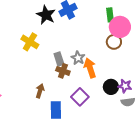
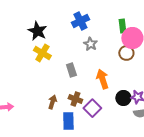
black star: (46, 15) -> (37, 31), moved
gray star: (78, 58) -> (90, 44), moved
brown cross: (63, 71) -> (75, 99), moved

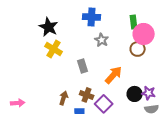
blue cross: (80, 21) -> (92, 17), turned 30
orange arrow: (102, 79) -> (114, 75), turned 60

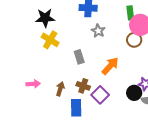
black star: (49, 27) -> (45, 18), turned -30
black circle: (135, 94) -> (134, 93), moved
pink arrow: (18, 103) -> (33, 84), moved

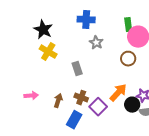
black star: (45, 18) -> (43, 30), turned 30
brown circle: (134, 40) -> (128, 59), moved
orange arrow: (110, 66) -> (118, 93), moved
blue rectangle: (76, 108) -> (74, 120), turned 30

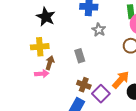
yellow cross: (48, 52) -> (40, 47), moved, turned -36
pink arrow: (31, 96) -> (42, 74), moved
brown arrow: (58, 101) -> (50, 63), moved

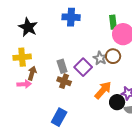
gray star: (99, 30) -> (100, 58), moved
brown cross: (84, 85) -> (64, 81), moved
purple square: (101, 94) -> (83, 67), moved

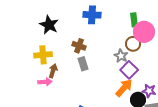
brown circle: (113, 56) -> (133, 44), moved
purple square: (83, 67) -> (129, 70), moved
brown cross: (64, 81) -> (79, 46), moved

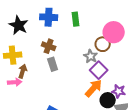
blue cross: (92, 15) -> (49, 17), moved
green rectangle: (134, 20) -> (76, 19), moved

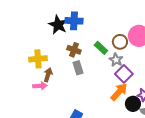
green rectangle: (76, 19) -> (101, 48), moved, turned -40
black star: (19, 25) -> (58, 25), moved
brown circle: (103, 44) -> (120, 42), moved

